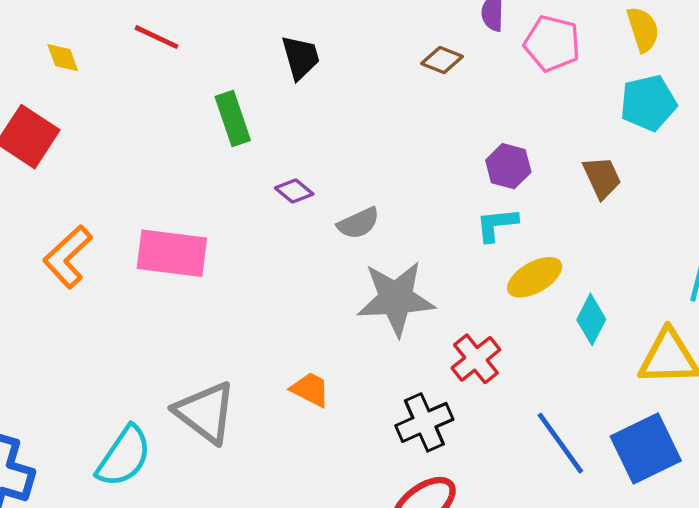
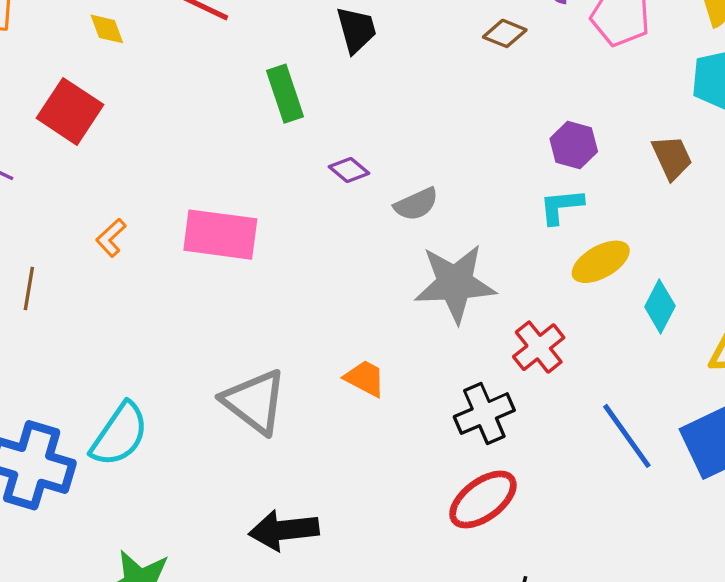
orange L-shape: (68, 257) -> (111, 238), size x0.6
cyan semicircle: (124, 456) -> (120, 434), moved

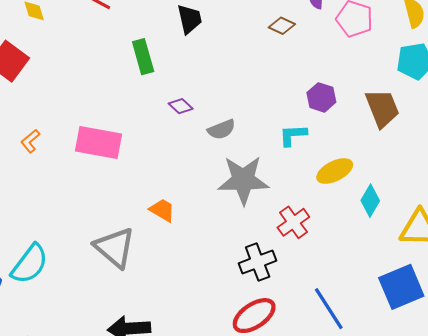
brown trapezoid: (672, 158) -> (382, 108), size x1.4
cyan L-shape: (561, 206) -> (293, 135), moved
orange trapezoid: (365, 378) -> (162, 210), moved
blue line: (627, 436) -> (329, 309), moved

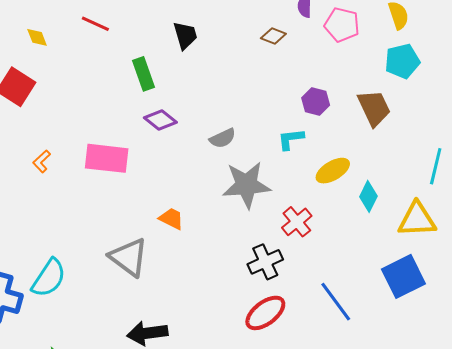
purple diamond: (181, 106) -> (160, 120), moved, size x1.4

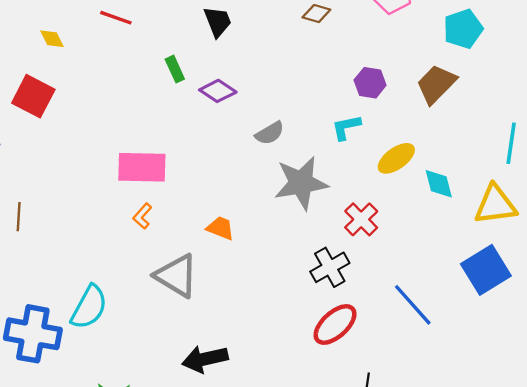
green rectangle: (144, 74) -> (175, 69), size x0.7
brown trapezoid: (374, 108) -> (436, 84), turned -105
purple diamond: (160, 120) -> (218, 91), moved
orange L-shape: (42, 161) -> (142, 216), moved
cyan diamond: (368, 196) -> (439, 184), turned -36

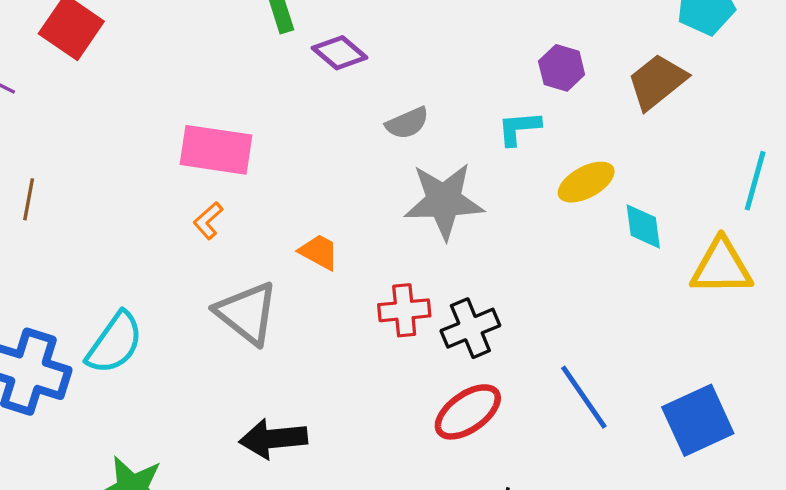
red cross: (361, 219) -> (404, 310), moved, turned 32
blue square: (486, 270) -> (698, 420), moved

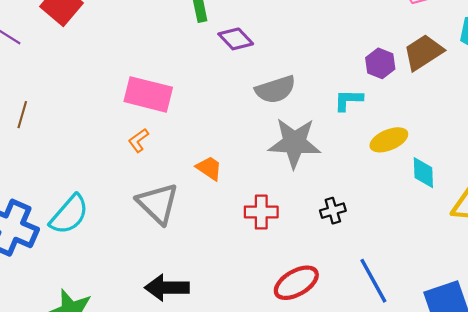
brown trapezoid: (657, 82) -> (423, 52), moved
gray semicircle: (407, 123) -> (275, 89), size x1.4
black cross: (470, 328) -> (333, 211), moved, size x0.7

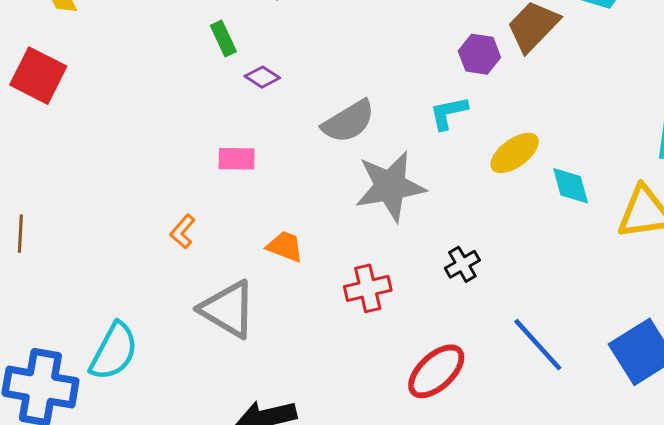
purple diamond: (236, 39) -> (262, 77), moved, size x0.7
pink rectangle: (148, 94) -> (237, 159), moved, size x0.6

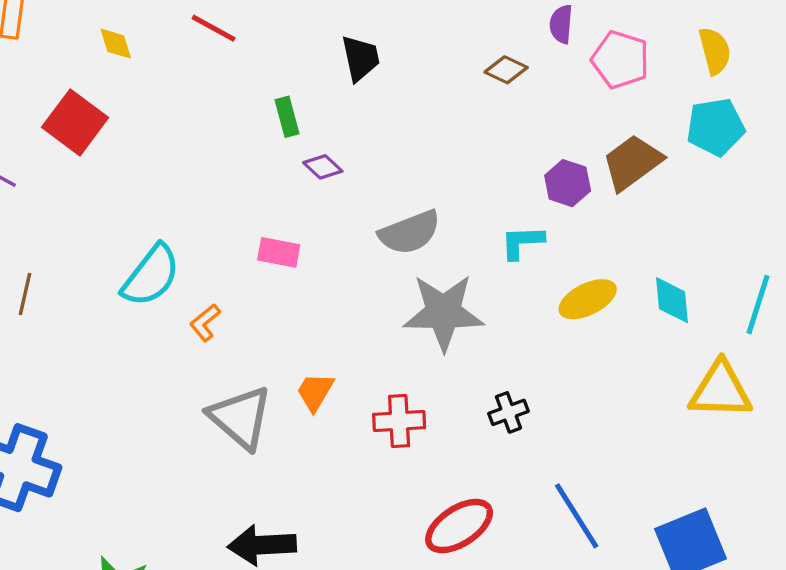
cyan diamond: (571, 186) -> (672, 300), moved
orange trapezoid: (285, 246) -> (315, 392), moved, turned -90
cyan semicircle: (114, 351) -> (151, 276), moved

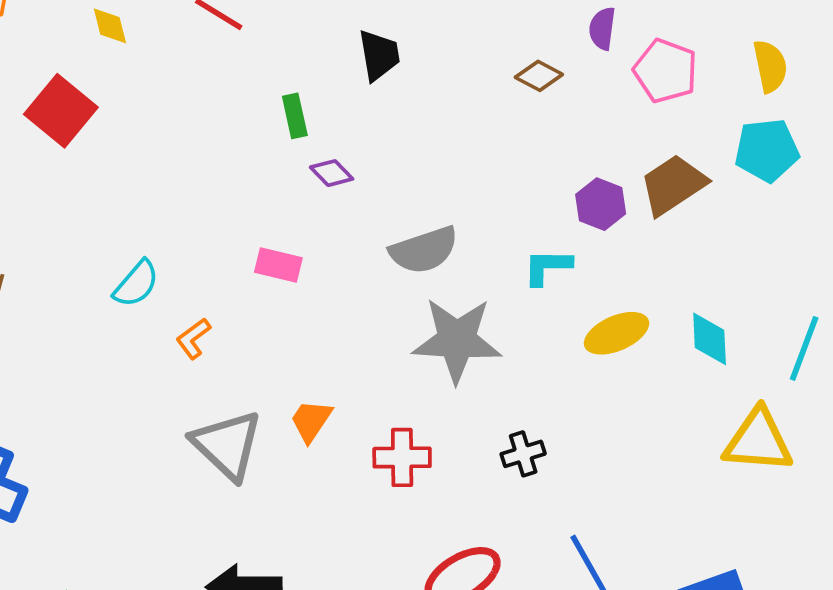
cyan semicircle: (151, 276) -> (136, 284), size x0.7

